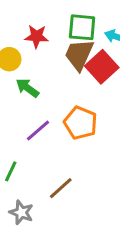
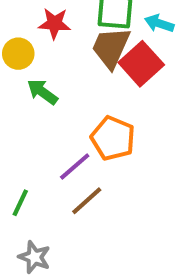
purple line: (38, 130) -> (75, 166), moved
brown line: (61, 188) -> (87, 201), moved

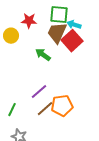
cyan arrow: (159, 23) -> (74, 25), moved
green arrow: (42, 92) -> (43, 55), moved
orange pentagon: (113, 138) -> (62, 106), moved, turned -30

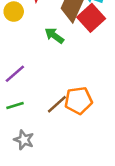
purple line: (39, 92) -> (15, 74), moved
green line: (12, 110) -> (15, 106), turned 48

